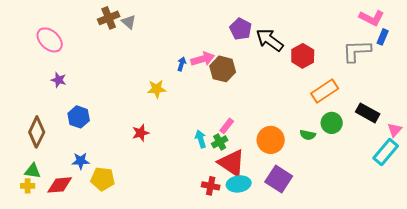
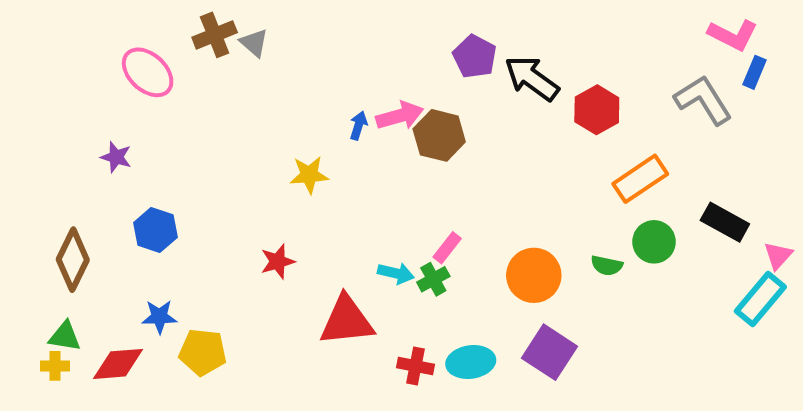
pink ellipse: (50, 40) -> (148, 72), moved
gray L-shape: (357, 51) -> (703, 100), turned 60
cyan arrow: (201, 139) -> (396, 273), turned 120
red triangle: (232, 163) -> (347, 321), moved, turned -40

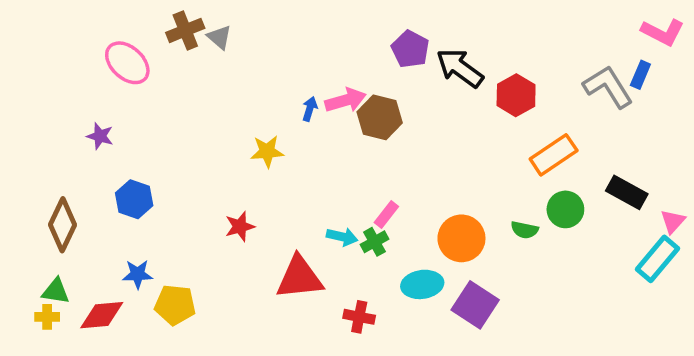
pink L-shape: (733, 35) -> (663, 32), moved
blue rectangle: (754, 72) -> (640, 75), moved
cyan ellipse: (471, 362) -> (422, 284), moved

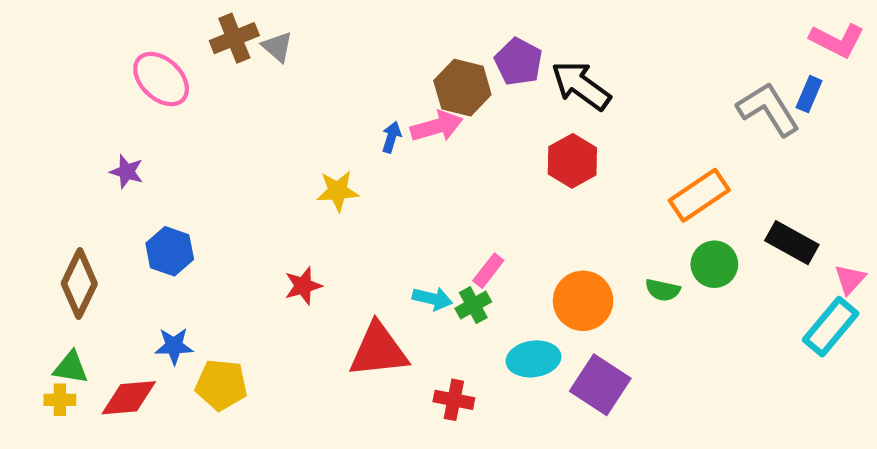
red hexagon: (516, 95) -> (572, 161), moved
brown hexagon: (380, 117) -> (462, 88), moved

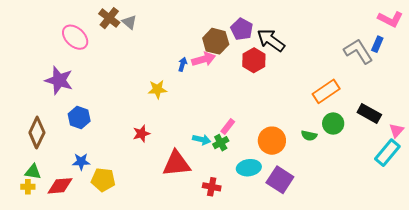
brown cross: (234, 38) -> (109, 18), turned -30
red hexagon: (572, 161) -> (254, 60), moved
purple star: (127, 172) -> (59, 80), size x1.8

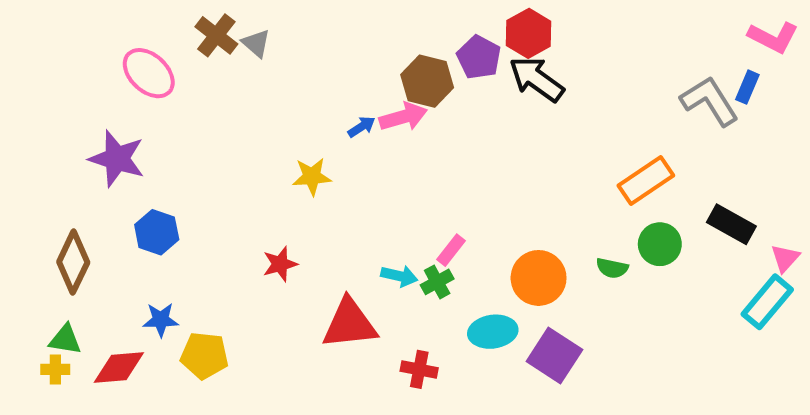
red hexagon: (254, 60) -> (529, 33), moved
blue arrow: (183, 64) -> (362, 127), turned 40

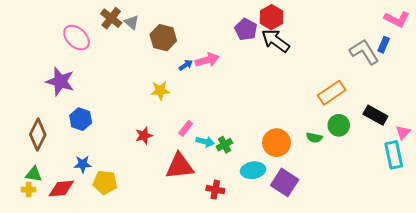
brown hexagon: (427, 81) -> (163, 38), moved
pink rectangle: (451, 250) -> (186, 128), moved
cyan rectangle: (767, 302) -> (394, 155), turned -52

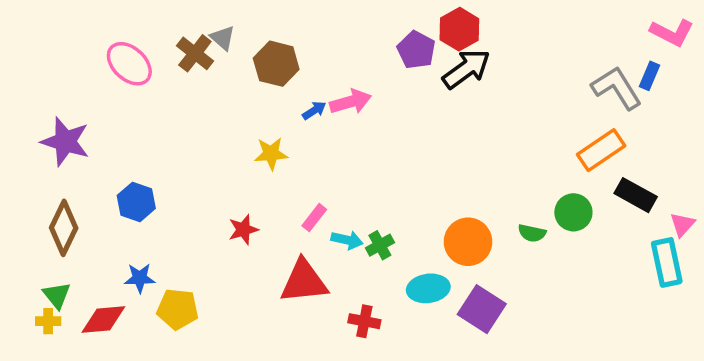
brown cross: (111, 18) -> (195, 53), moved
black arrow: (275, 41) -> (466, 69), turned 108
purple star: (60, 81) -> (65, 141), moved
orange rectangle: (332, 93) -> (601, 150), moved
green triangle: (34, 174) -> (57, 295), turned 42

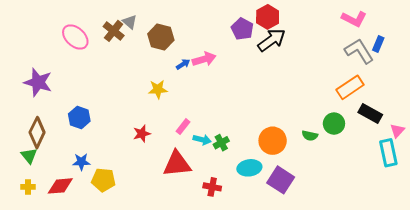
pink L-shape: (672, 33) -> (354, 19), moved
green triangle: (57, 295) -> (29, 156), moved

